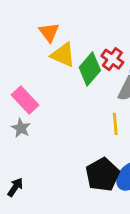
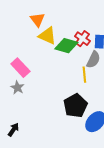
green diamond: (90, 69) -> (66, 46), turned 65
yellow line: (115, 124) -> (84, 75), moved
black pentagon: (103, 175) -> (75, 106), moved

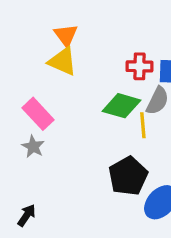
yellow triangle: (47, 36) -> (63, 61), moved
red cross: (82, 39) -> (140, 66), turned -35
green diamond: (66, 46) -> (122, 106), moved

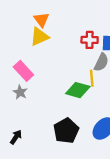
yellow triangle: (63, 61) -> (39, 37), turned -48
green diamond: (122, 106) -> (78, 90), moved
black pentagon: (128, 176) -> (66, 131), moved

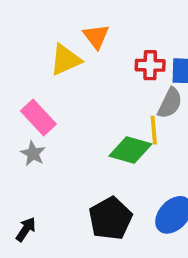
orange triangle: (42, 20) -> (96, 36), moved

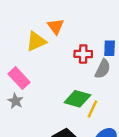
red cross: (150, 65) -> (83, 54), moved
yellow line: (154, 130) -> (92, 109), moved, turned 30

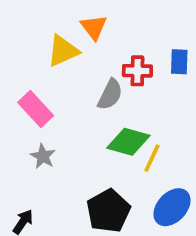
gray semicircle: (103, 69) -> (110, 94), moved
gray star: (15, 101) -> (43, 156), moved

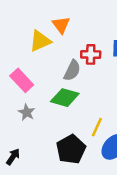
green diamond: (128, 142) -> (65, 98), moved
yellow line: (152, 158) -> (97, 127), moved

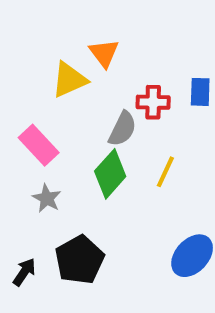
green diamond: (65, 98) -> (110, 174), turned -64
yellow line: (97, 127) -> (165, 172), moved
black pentagon: (71, 149) -> (79, 260), moved

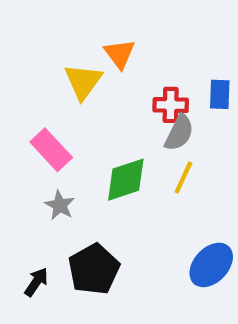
yellow triangle: (69, 80) -> (83, 82), turned -30
gray semicircle: (122, 129) -> (179, 133), moved
green diamond: (110, 174) -> (126, 180), turned 30

